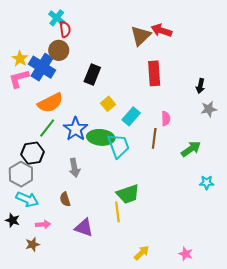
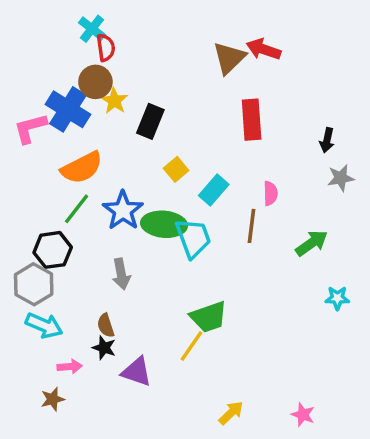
yellow star: (20, 59) -> (114, 101), moved
yellow line: (117, 212) -> (192, 346), turned 42
black star: (13, 220) -> (104, 348), moved

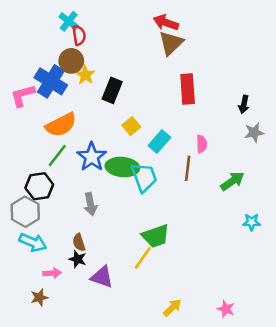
red arrow: (264, 49) -> (166, 23), moved

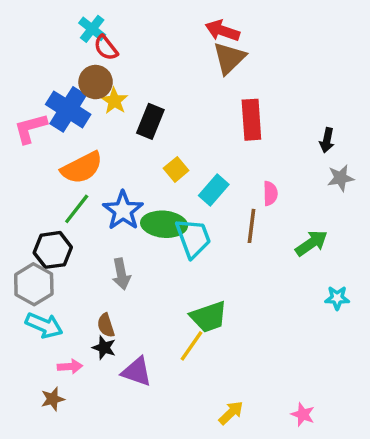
red semicircle: (79, 35) -> (106, 48), turned 150

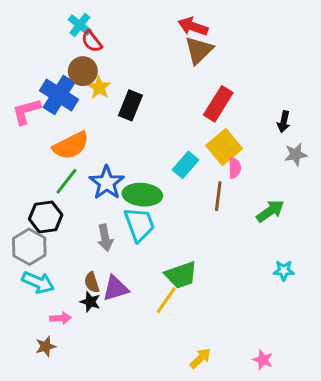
red rectangle: (251, 120) -> (218, 104), turned 36
yellow square: (176, 169) -> (224, 147), moved, size x1.6
cyan trapezoid: (193, 238) -> (139, 224), moved
cyan star: (337, 298) -> (284, 271), moved
purple triangle: (137, 372) -> (116, 288), moved, turned -36

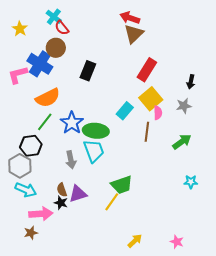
yellow star: (99, 87) -> (20, 29), moved
gray star: (296, 154) -> (184, 106), moved
pink arrow: (60, 318) -> (41, 214), size x1.6

